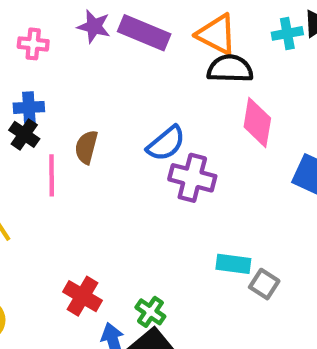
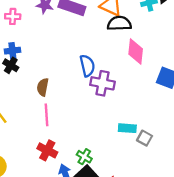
blue semicircle: (166, 143) -> (87, 66), turned -60
brown semicircle: (86, 147) -> (43, 87), moved
pink line: (52, 175) -> (47, 115), moved

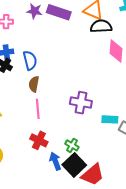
blue semicircle: (87, 66) -> (30, 60), moved
purple cross: (103, 83) -> (81, 103), moved

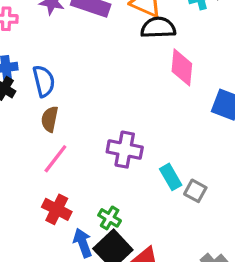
pink line: (38, 109) -> (55, 159), turned 42
cyan rectangle: (110, 119) -> (171, 177), turned 56

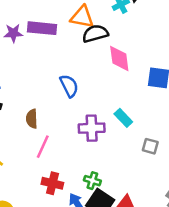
blue semicircle: (44, 81) -> (69, 86), moved
cyan rectangle: (171, 177) -> (123, 118), moved

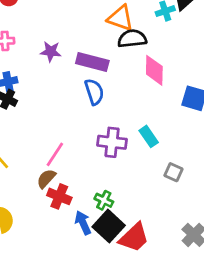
purple rectangle: (42, 28) -> (92, 62), moved
purple star: (13, 33) -> (51, 52), moved
brown semicircle: (32, 119) -> (46, 179), moved, turned 36

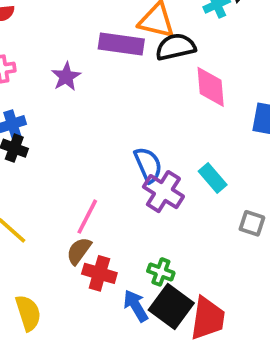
purple star: (51, 52) -> (66, 77), turned -30
purple rectangle: (92, 62) -> (121, 44), moved
blue semicircle: (94, 92) -> (148, 165), moved
purple cross: (112, 142) -> (163, 192), turned 32
red trapezoid: (134, 237) -> (208, 318), turned -32

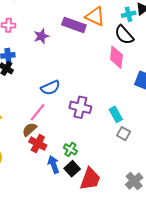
black semicircle: (176, 47) -> (124, 35), moved, turned -130
blue semicircle: (148, 165) -> (50, 88), moved, turned 78
cyan rectangle: (213, 178) -> (116, 114), moved
purple cross: (163, 192) -> (80, 107), turned -30
black square: (171, 307) -> (72, 169), size x0.7

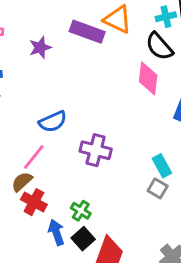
cyan rectangle: (116, 114) -> (162, 166), moved

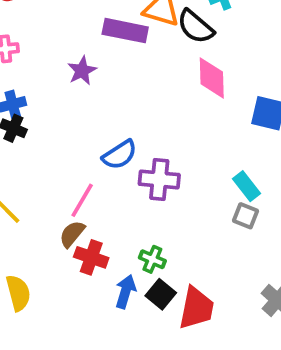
black semicircle: (159, 46) -> (195, 27), moved
purple star: (40, 47) -> (82, 71), moved
blue semicircle: (53, 122) -> (120, 155), moved
blue arrow: (56, 232) -> (126, 292), turned 45

